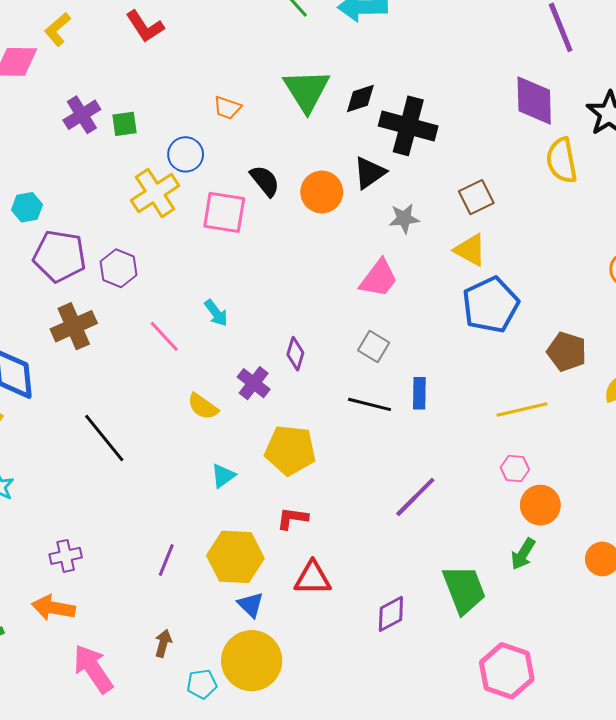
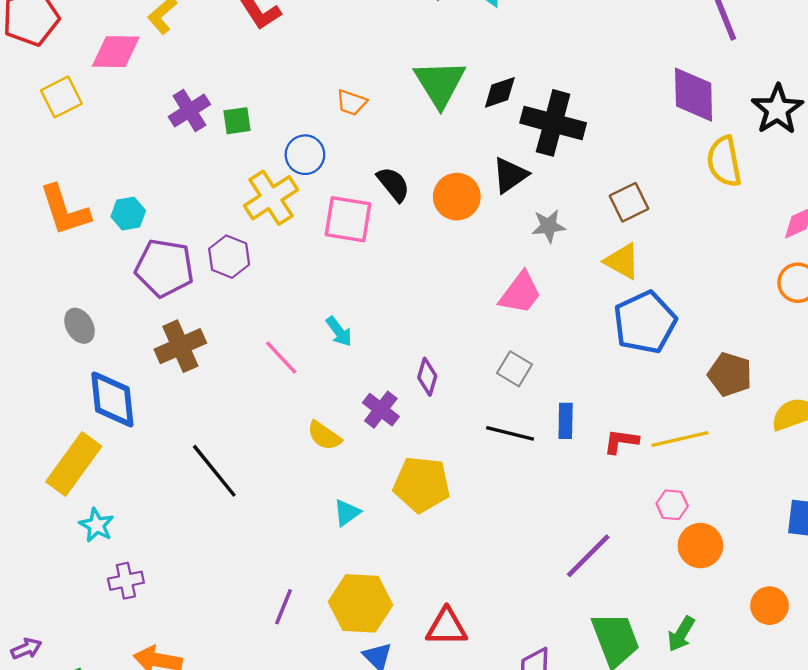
purple hexagon: (118, 268) -> (229, 257), moved
purple line: (415, 497) -> (588, 556), moved
red L-shape: (292, 518) -> (621, 441), moved
green arrow: (523, 554) -> (681, 634), moved
purple cross: (66, 556) -> (126, 581), moved

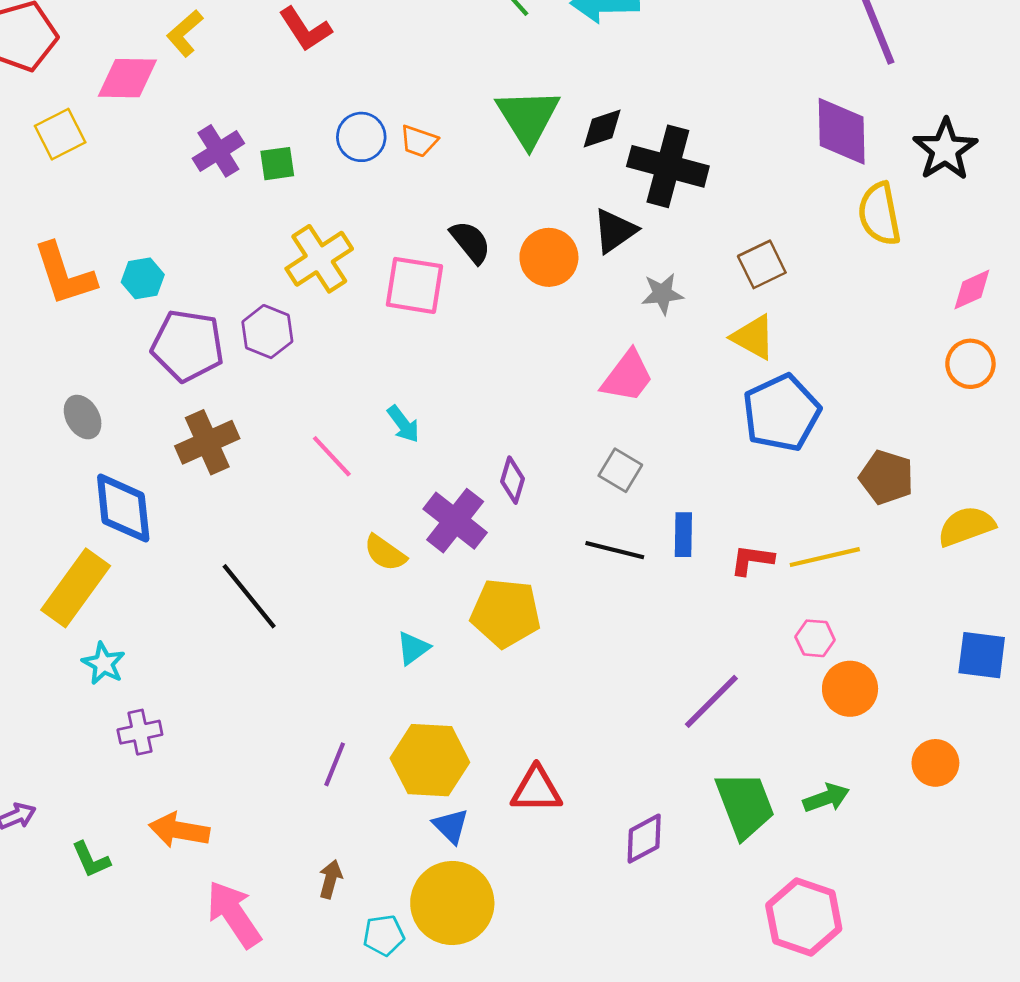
blue circle: (305, 155) -> (361, 137), moved
purple cross: (381, 410) -> (455, 521), size x1.4
green arrow: (681, 634) -> (826, 798), turned -141

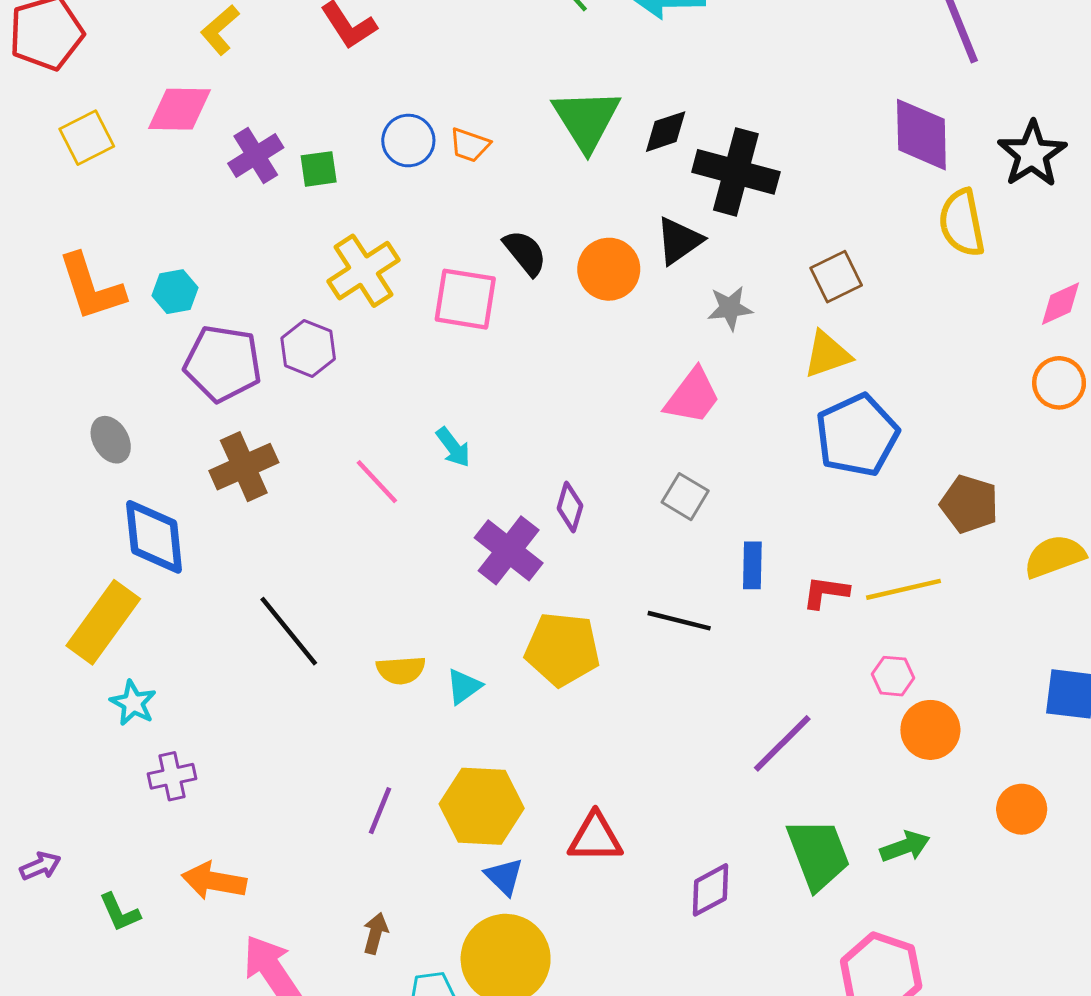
pink diamond: (127, 78) -> (179, 109), moved
yellow triangle: (753, 337) -> (827, 354), turned -48
black line: (615, 550) -> (679, 621), moved
yellow semicircle: (385, 553) -> (401, 670), moved, turned -39

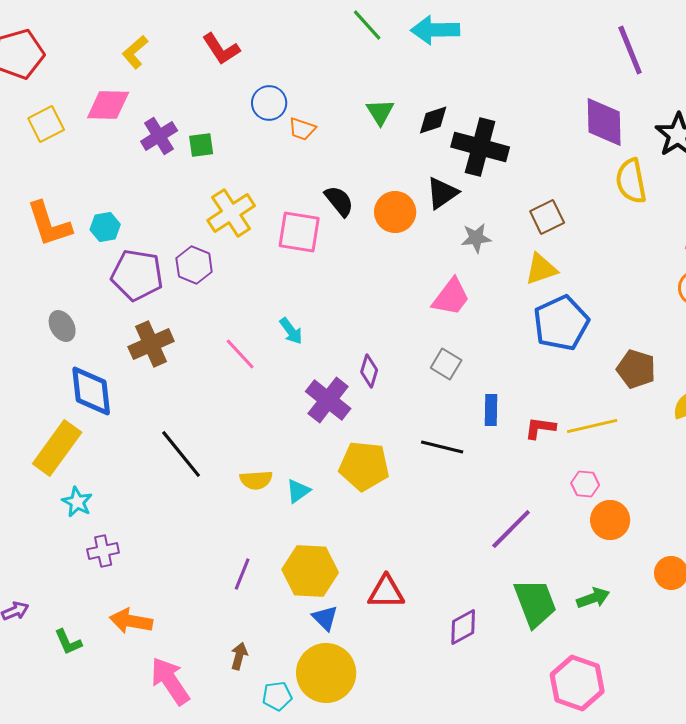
green triangle: (586, 120) -> (380, 112), size x0.6
blue circle: (408, 141) -> (269, 103), moved

